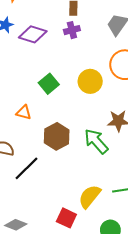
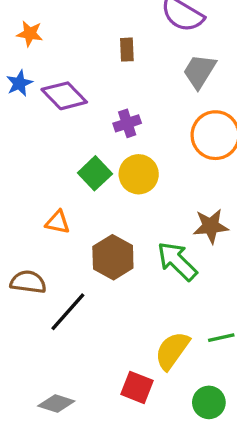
purple cross: (72, 30) -> (127, 123), moved
purple diamond: (33, 34) -> (64, 96), turned 32
yellow circle: (90, 81) -> (139, 174), moved

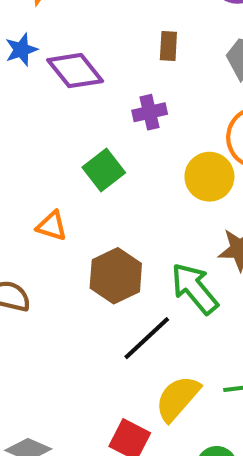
brown rectangle: (127, 50) -> (168, 46), moved
yellow circle: (139, 174) -> (209, 177), moved
black line: (68, 312) -> (147, 338), moved

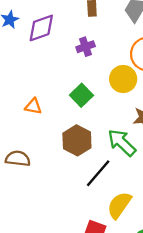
purple diamond: (75, 71) -> (41, 28), turned -64
green square: (104, 170) -> (81, 95), moved
orange triangle: (52, 226) -> (33, 106), moved

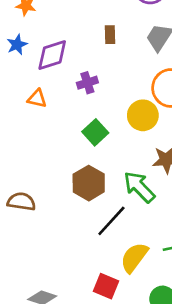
purple cross: (86, 47) -> (87, 83), moved
orange triangle: (33, 106) -> (37, 99), moved

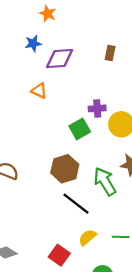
purple cross: (87, 83) -> (97, 108), moved
black line: (111, 221) -> (76, 204), turned 72
yellow semicircle: (134, 257) -> (87, 237), size x0.7

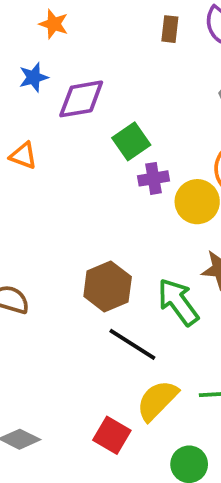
brown rectangle: (110, 53) -> (170, 29), moved
orange triangle: (39, 91) -> (23, 156), moved
green square: (80, 129) -> (131, 141), moved
yellow semicircle: (87, 237) -> (157, 400), size x1.4

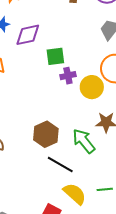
green square: (131, 141) -> (55, 56), turned 30
yellow semicircle: (157, 400) -> (75, 194), turned 90

